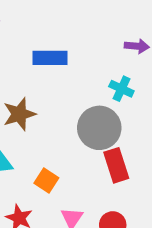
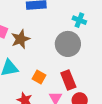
red rectangle: (116, 165) -> (68, 80), moved

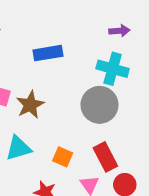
cyan cross: (79, 20) -> (113, 69), size x1.5

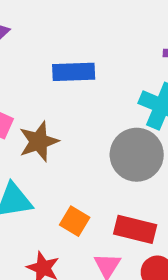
red rectangle: (105, 157) -> (135, 229), turned -56

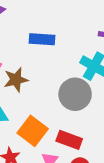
orange square: (75, 221) -> (33, 131), size x1.6

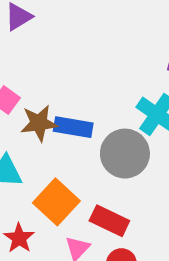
blue rectangle: (42, 39) -> (73, 127), moved

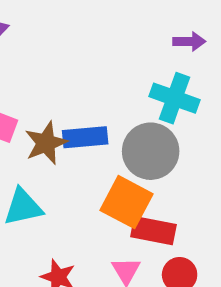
orange square: (56, 202) -> (126, 202), moved

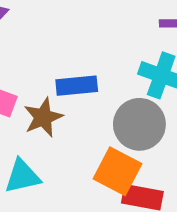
blue rectangle: (85, 137) -> (77, 86), moved

